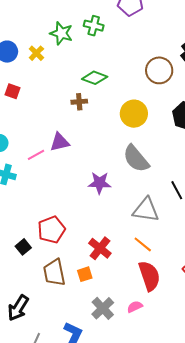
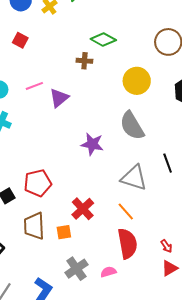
purple triangle: (60, 142) -> (59, 98), turned -35
pink line: (36, 155) -> (34, 86), moved

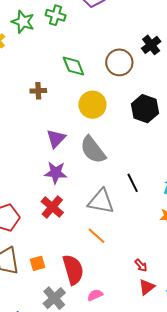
green diamond: (103, 39) -> (73, 66), moved, turned 45
purple triangle: (59, 98) -> (56, 139), moved
red cross: (83, 209) -> (52, 207), moved
red semicircle: (127, 244) -> (73, 270), moved
pink semicircle: (108, 272) -> (95, 295), moved

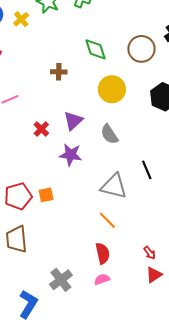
gray semicircle: (93, 150) -> (109, 134), size x0.7
red cross: (52, 207) -> (41, 129), moved, size x0.7
orange square: (37, 263) -> (46, 195), moved
red semicircle: (73, 270) -> (103, 253), moved, size x0.7

